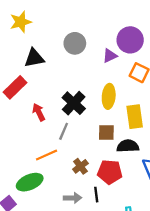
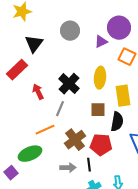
black triangle: (34, 58) -> (34, 44), turned -42
black semicircle: (128, 146) -> (117, 122), turned 102
brown cross: (80, 166) -> (75, 140), size x1.5

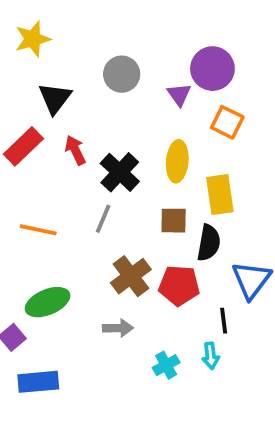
purple triangle: (101, 42) -> (179, 95), turned -40
red arrow: (38, 92) -> (75, 150), moved
orange line: (45, 130) -> (38, 230), moved, turned 36
black line: (89, 165) -> (224, 321), moved

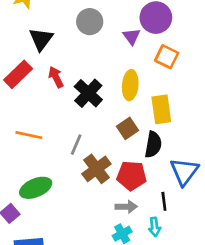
gray line: (103, 219) -> (76, 145), moved
brown square: (174, 221) -> (128, 128), turned -35
gray arrow: (118, 328) -> (126, 207), moved

